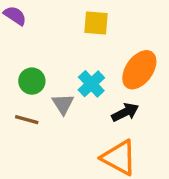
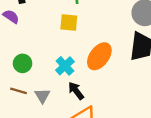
gray triangle: (63, 104) -> (42, 96), moved
black arrow: (125, 112) -> (76, 91), moved, turned -102

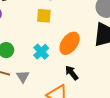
black arrow: (76, 91) -> (72, 73), moved

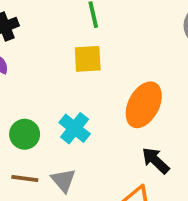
cyan cross: (41, 52) -> (75, 128), moved

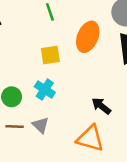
yellow square: (88, 59) -> (50, 55), moved
orange ellipse: (144, 105) -> (88, 37), moved

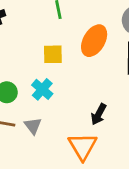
black arrow: (101, 106) -> (99, 114), turned -108
orange triangle: (90, 138) -> (83, 146), turned 36

